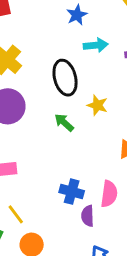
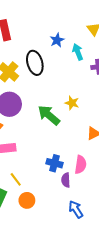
cyan arrow: (96, 45) -> (78, 52), moved, turned -105
black ellipse: (65, 78) -> (35, 63), moved
green arrow: (64, 123) -> (49, 115), size x1.6

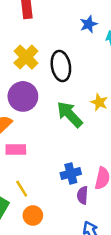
black ellipse: (35, 63) -> (61, 66), moved
blue cross: (54, 163) -> (71, 174), turned -35

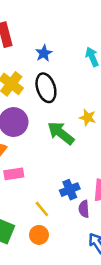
blue star: (89, 24) -> (44, 53), moved
yellow line: (22, 189) -> (42, 209), moved

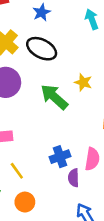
black ellipse: (46, 88) -> (42, 49), turned -48
yellow line: (42, 209) -> (17, 171), moved

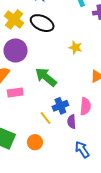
green arrow: (54, 97) -> (46, 77), moved
yellow line: (17, 171) -> (46, 118), moved

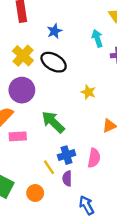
purple semicircle: (72, 122) -> (67, 178), moved

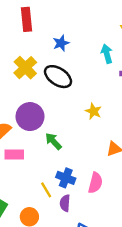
purple circle: (22, 90) -> (30, 117), moved
green arrow: (53, 122) -> (53, 141), size x0.7
blue cross: (66, 155) -> (66, 178), turned 35

